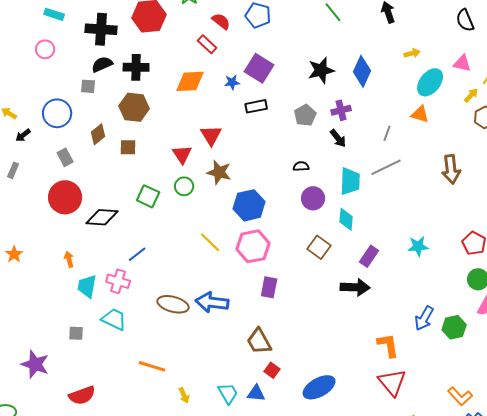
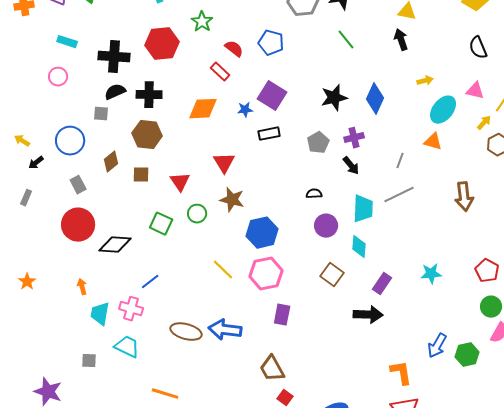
red triangle: (182, 154) -> (180, 182), moved

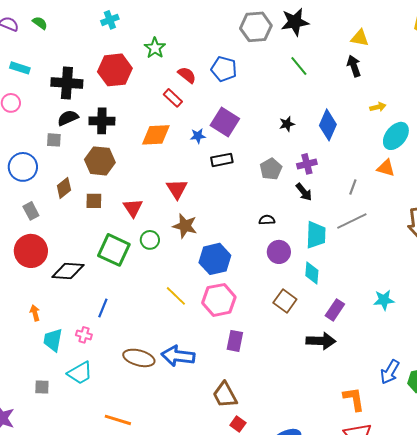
black star: (334, 98) -> (287, 124), size x0.6
green square: (161, 224) -> (114, 250), size x1.4
blue line: (150, 282) -> (103, 308), turned -30
pink cross: (131, 309) -> (84, 335), size x0.7
cyan trapezoid: (127, 347) -> (80, 373), turned 124

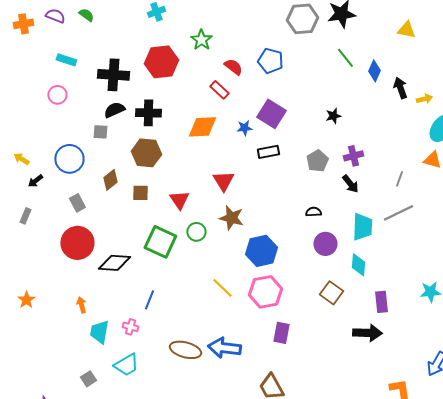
black arrow: (354, 66) -> (400, 88), moved
blue diamond: (328, 125) -> (374, 71), moved, size x0.7
purple rectangle: (335, 310) -> (381, 302), turned -40
gray square: (42, 387) -> (88, 379), turned -35

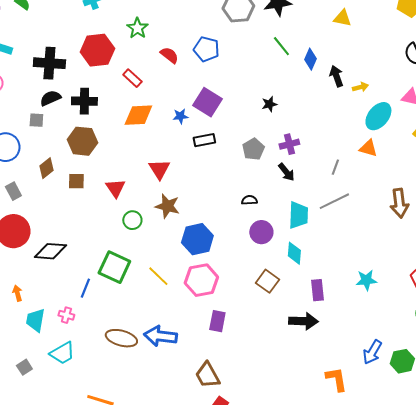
red rectangle: (219, 90) -> (132, 78), moved
green square: (160, 242) -> (114, 267), moved

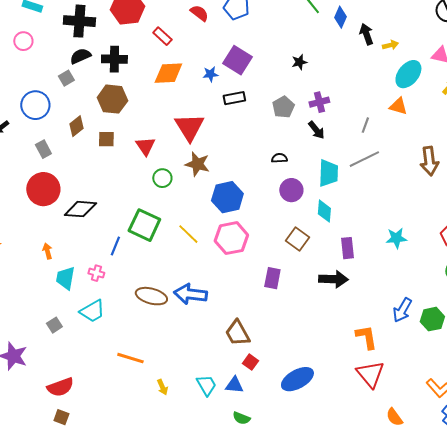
gray square: (36, 120) -> (66, 78), turned -35
red triangle: (159, 169) -> (189, 127), size x1.4
purple rectangle: (217, 321) -> (272, 278), moved

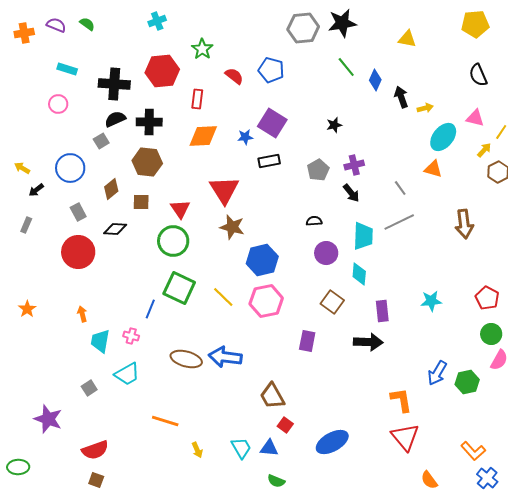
red rectangle: (162, 36) -> (197, 99), turned 54
gray line: (365, 125) -> (400, 188), turned -56
green circle: (162, 178) -> (173, 241), moved, size x1.6
black diamond: (80, 209) -> (115, 229), moved, size x0.7

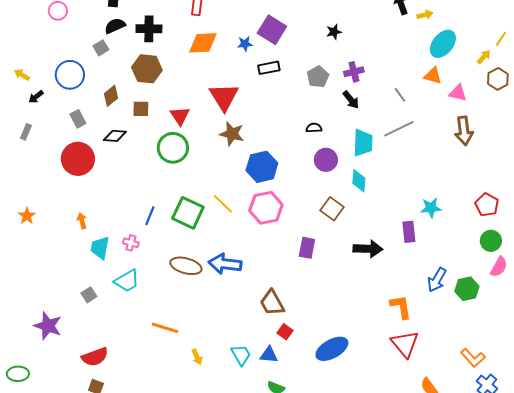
pink triangle: (475, 118) -> (458, 93), moved
green square: (179, 288) -> (188, 213), moved
purple rectangle: (382, 311) -> (409, 232), moved

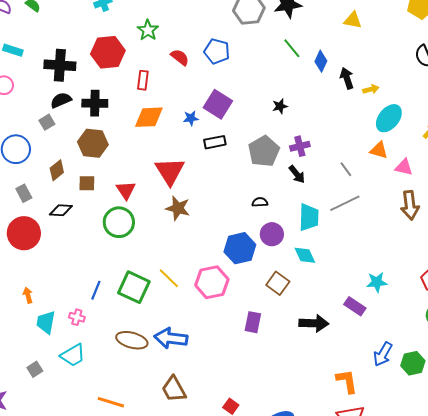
gray pentagon: (318, 77) -> (264, 151), size x1.4
blue hexagon: (262, 167) -> (240, 248), moved
cyan diamond: (359, 181) -> (305, 255), turned -30
purple rectangle: (409, 232) -> (355, 306), turned -50
brown trapezoid: (272, 303) -> (174, 389), moved

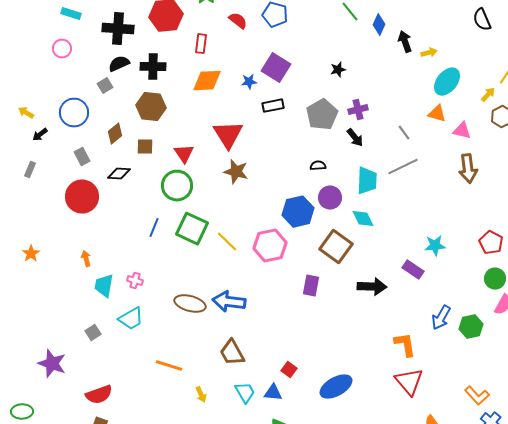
brown square: (278, 283) -> (336, 247), size x1.4
green square: (134, 287) -> (192, 229), moved
blue line: (96, 290) -> (154, 228), moved

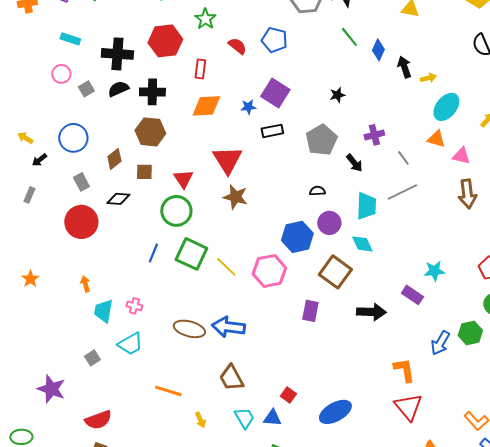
gray square: (105, 86) -> (86, 89), moved
purple cross: (358, 110) -> (374, 135), moved
green hexagon: (471, 327) -> (470, 333), moved

